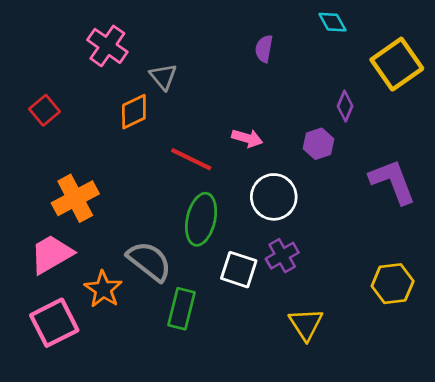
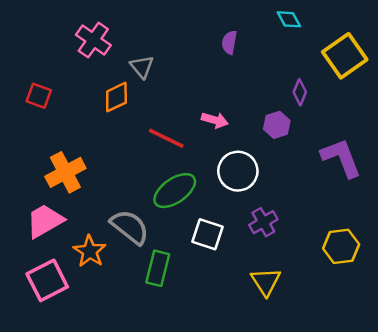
red square: (44, 110) -> (39, 96), turned -30
green ellipse: (201, 219) -> (175, 191), turned 42
purple cross: (282, 256) -> (263, 222), moved

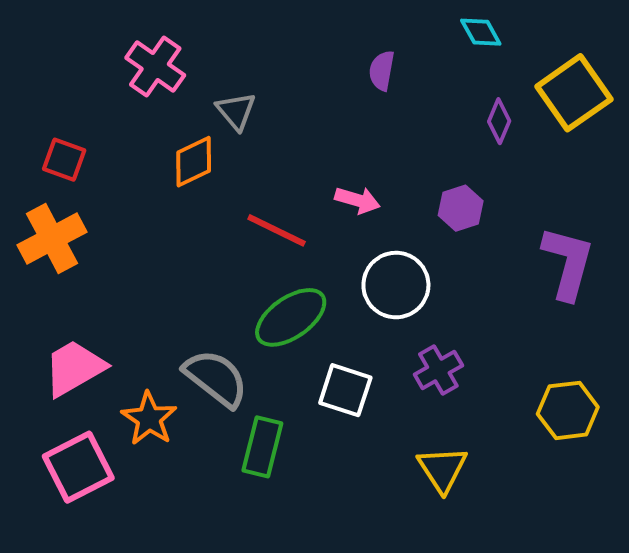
purple diamond: (300, 92) -> (499, 121), moved
purple L-shape: (341, 158) -> (568, 263), turned 36
orange cross: (65, 172) -> (52, 239), moved

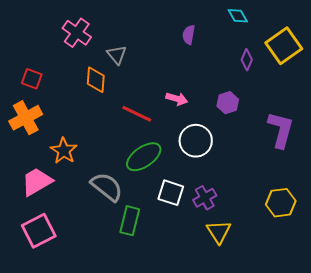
orange diamond: (194, 162) -> (96, 80), turned -60
purple cross: (438, 370) -> (205, 198), moved
orange star: (149, 419) -> (64, 151), moved

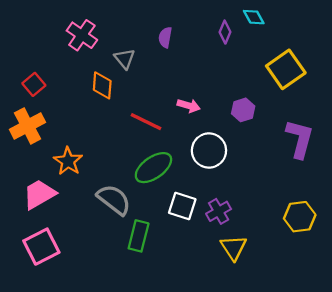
purple semicircle: (189, 35) -> (165, 37), moved
yellow square: (284, 46) -> (286, 69), moved
purple diamond: (247, 60) -> (225, 32), moved
red square: (32, 79) -> (34, 84), turned 30

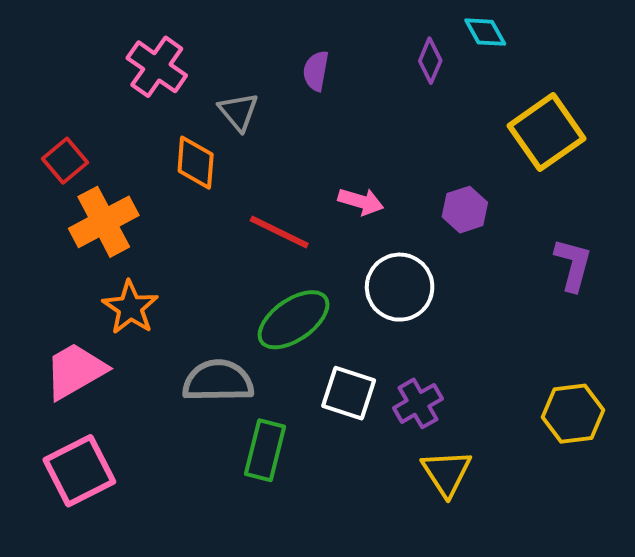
orange cross: (27, 126) -> (104, 222), moved
purple L-shape: (300, 139) -> (573, 265), size x0.7
gray semicircle: (114, 200) -> (218, 381), turned -39

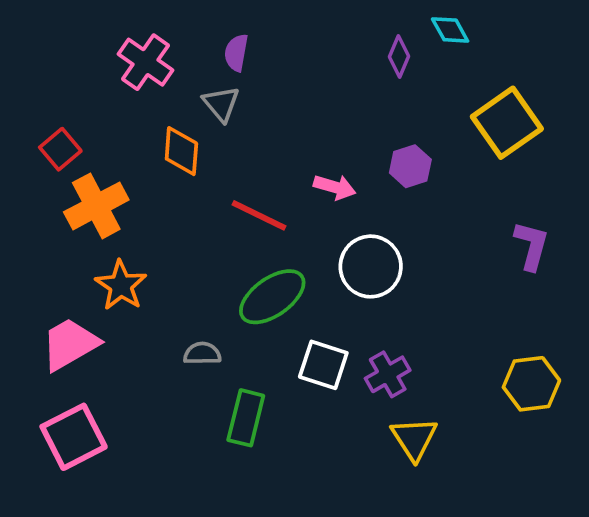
purple semicircle: (316, 71) -> (236, 53), moved
purple hexagon: (465, 210) -> (410, 166), moved
gray semicircle: (218, 381) -> (202, 354), size x0.6

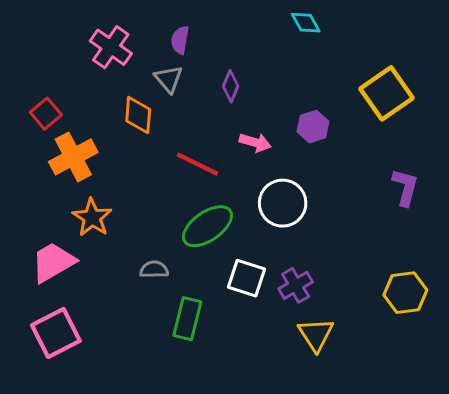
cyan diamond: (450, 30) -> (306, 23), moved
purple diamond: (399, 56) -> (231, 86), moved

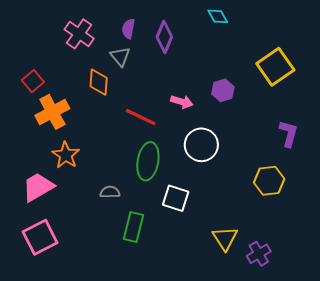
purple diamond: (231, 86) -> (164, 37), moved, size x1.4
green ellipse: (208, 226) -> (148, 161), turned -45
purple cross: (296, 285) -> (259, 254), moved
yellow hexagon: (405, 293) -> (269, 181), moved

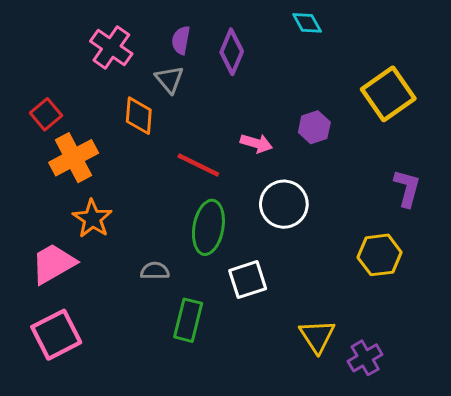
white square: (176, 198) -> (248, 280), turned -36

